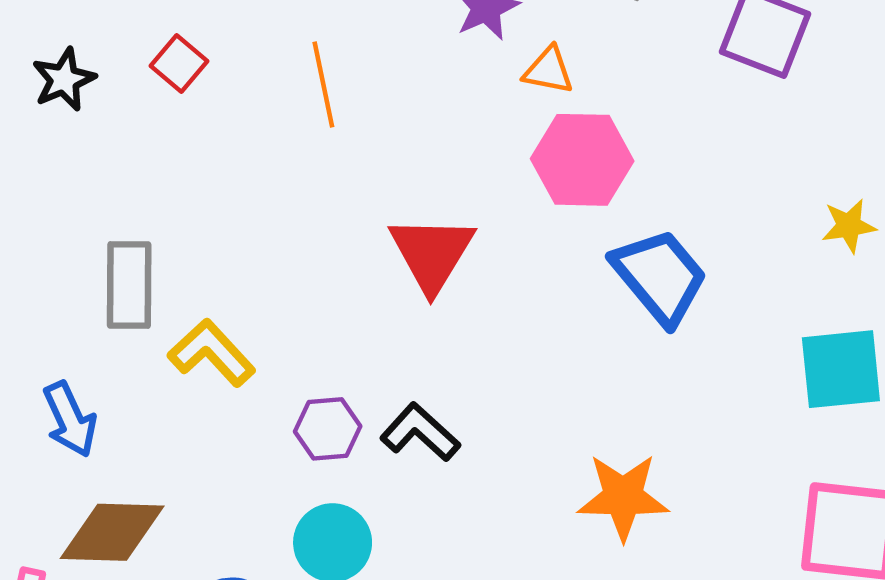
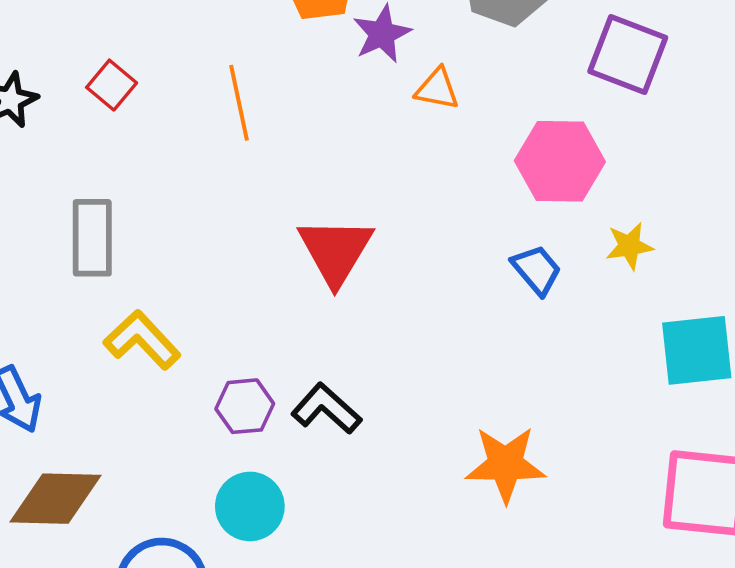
pink hexagon: (582, 160) -> (560, 161), moved
yellow star: (849, 226) -> (629, 246), moved
blue trapezoid: (660, 276) -> (537, 270), size x0.6
gray rectangle: (129, 285) -> (92, 238), moved

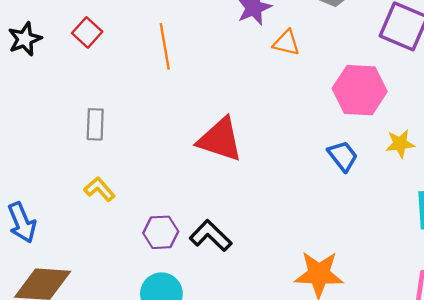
gray rectangle: (92, 238) -> (95, 124), moved, size x0.7
red triangle: (335, 251) -> (220, 139), turned -45
yellow L-shape: (142, 340) -> (100, 189), size x0.7

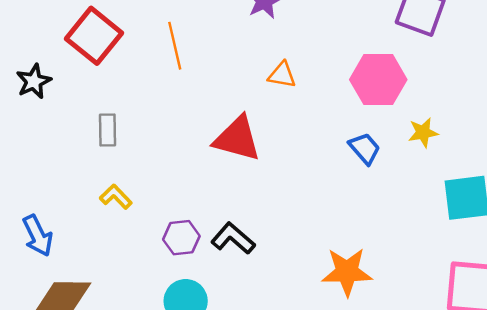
red square: (87, 32) -> (94, 36), size x1.8
black star: (25, 39) -> (34, 81), moved
orange triangle: (286, 43) -> (282, 75), moved

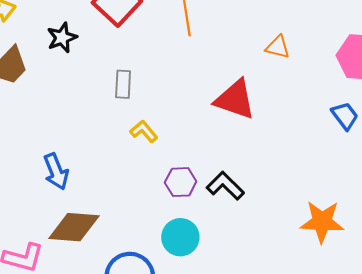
yellow L-shape: (116, 197) -> (144, 131), moved

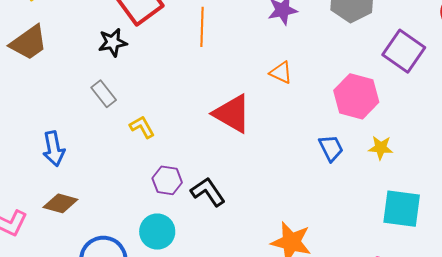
black star: (62, 38) -> (113, 42), moved
gray rectangle: (123, 84) -> (104, 94), moved, turned -52
brown diamond: (74, 227) -> (60, 203), size x0.7

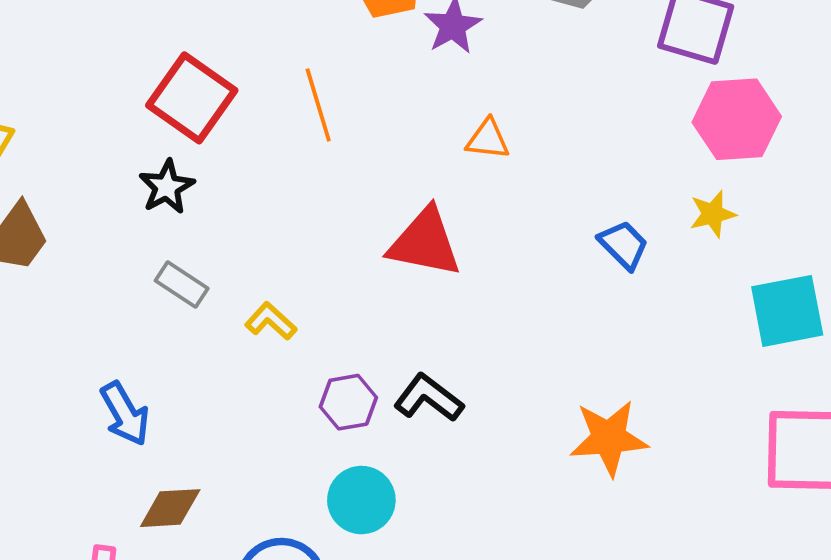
pink hexagon: (356, 96) -> (737, 119), moved

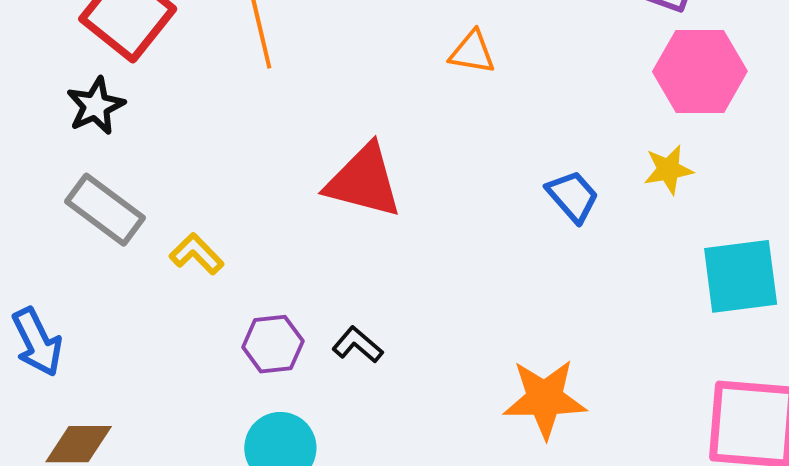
orange triangle: (488, 139) -> (472, 52), moved
gray rectangle: (182, 285) -> (105, 210), size x1.4
black L-shape: (429, 398) -> (358, 345), size x0.7

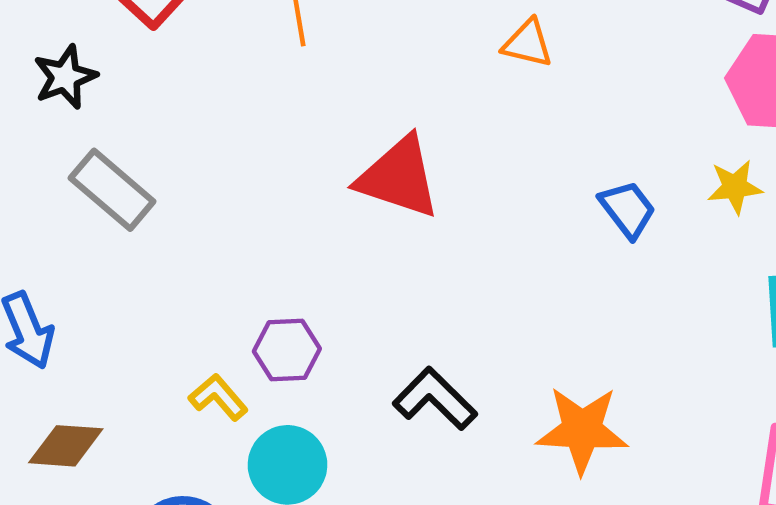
black star: (96, 106) -> (65, 77), moved
yellow L-shape: (197, 254) -> (218, 397), moved
black L-shape: (358, 345) -> (435, 399), moved, size x1.5

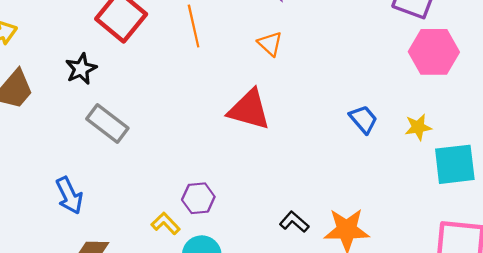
orange triangle: (528, 44) -> (270, 44), moved, turned 32
yellow star: (735, 187) -> (418, 127), moved
black L-shape: (435, 399) -> (294, 222), moved, size x0.7

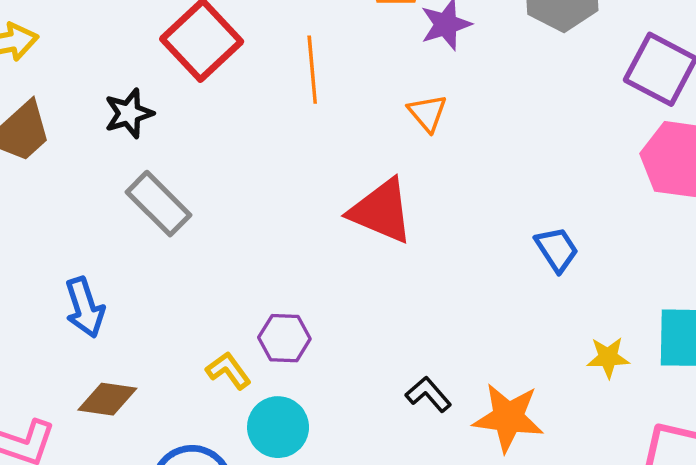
yellow star: (418, 127) -> (608, 357), moved

